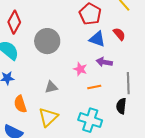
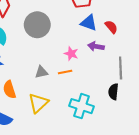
red semicircle: (119, 34) -> (111, 27), moved
orange line: (94, 87) -> (65, 72), moved

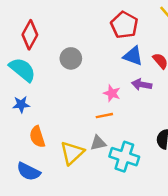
gray circle: (37, 25) -> (71, 58), size x0.7
gray triangle: (41, 72) -> (98, 143), moved

